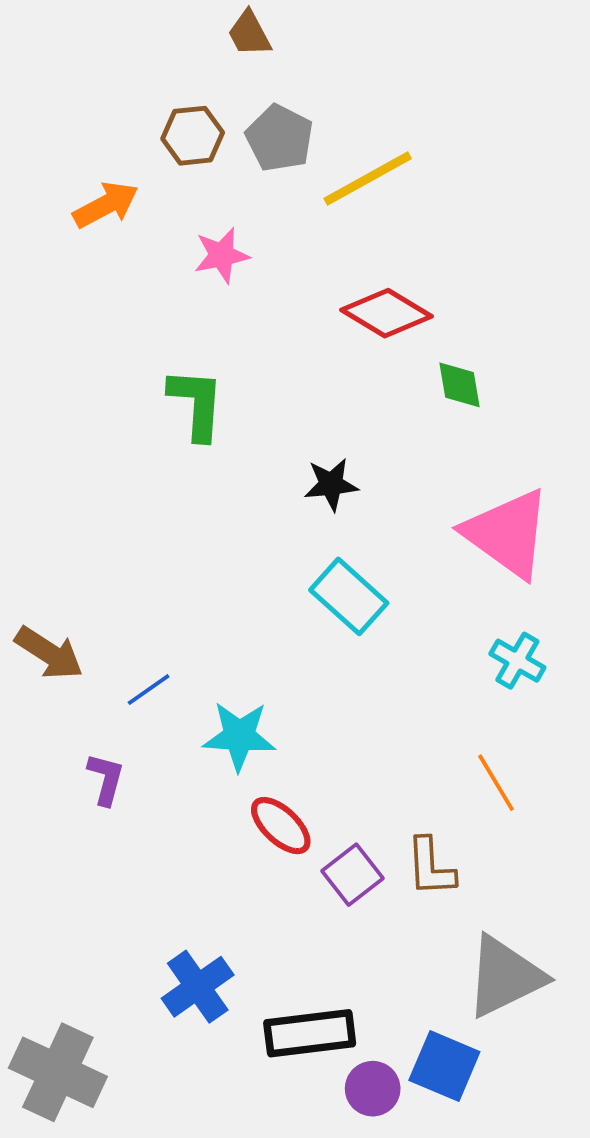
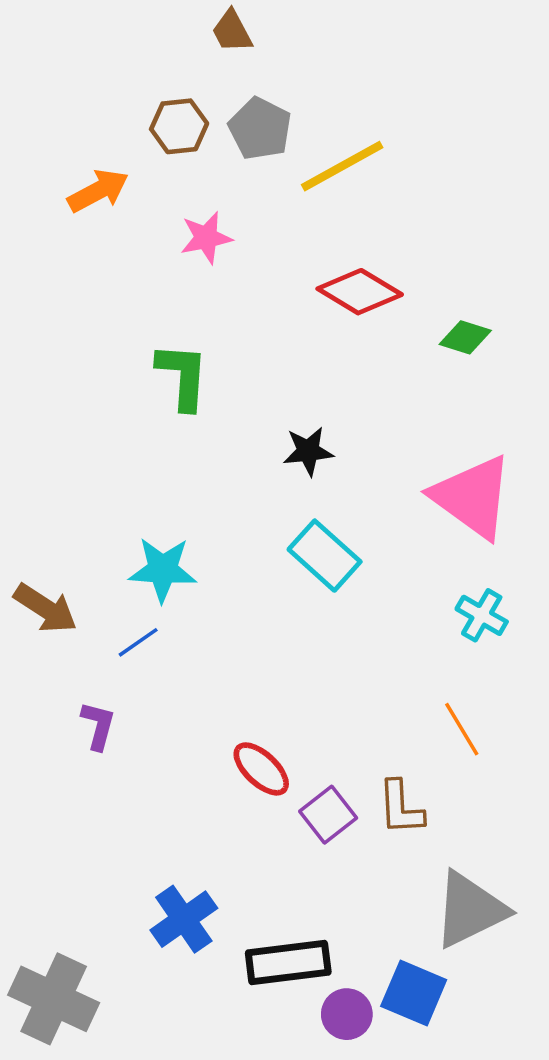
green diamond: (460, 385) -> (465, 337), moved, turned -63
cyan star: (239, 736) -> (163, 570), moved

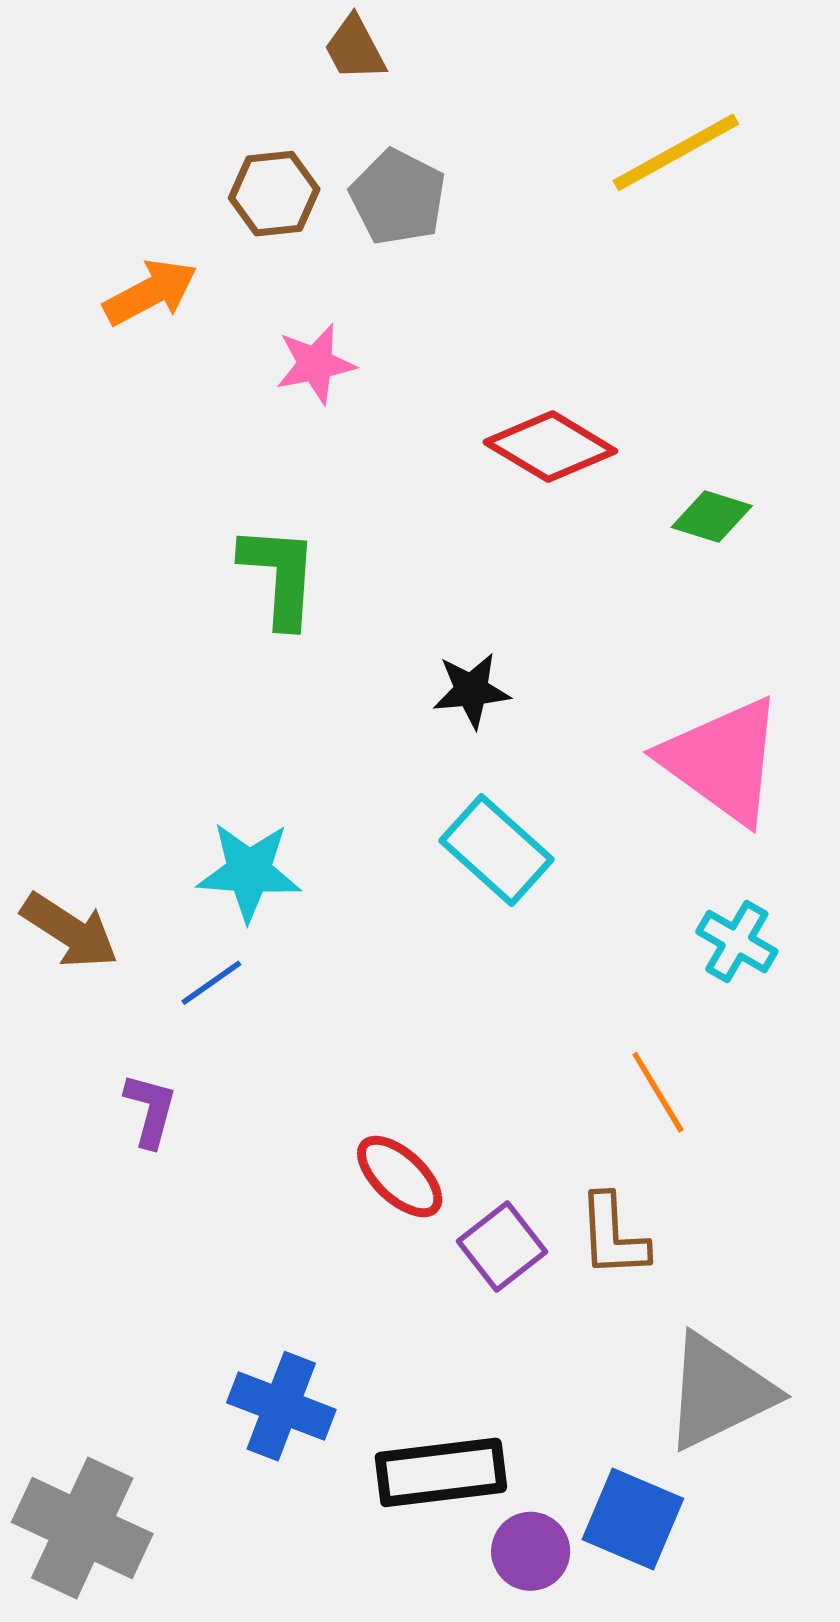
yellow line: (342, 166) -> (676, 152), moved
orange line: (462, 729) -> (658, 1092), moved
blue cross: (184, 919) -> (281, 1406), turned -34

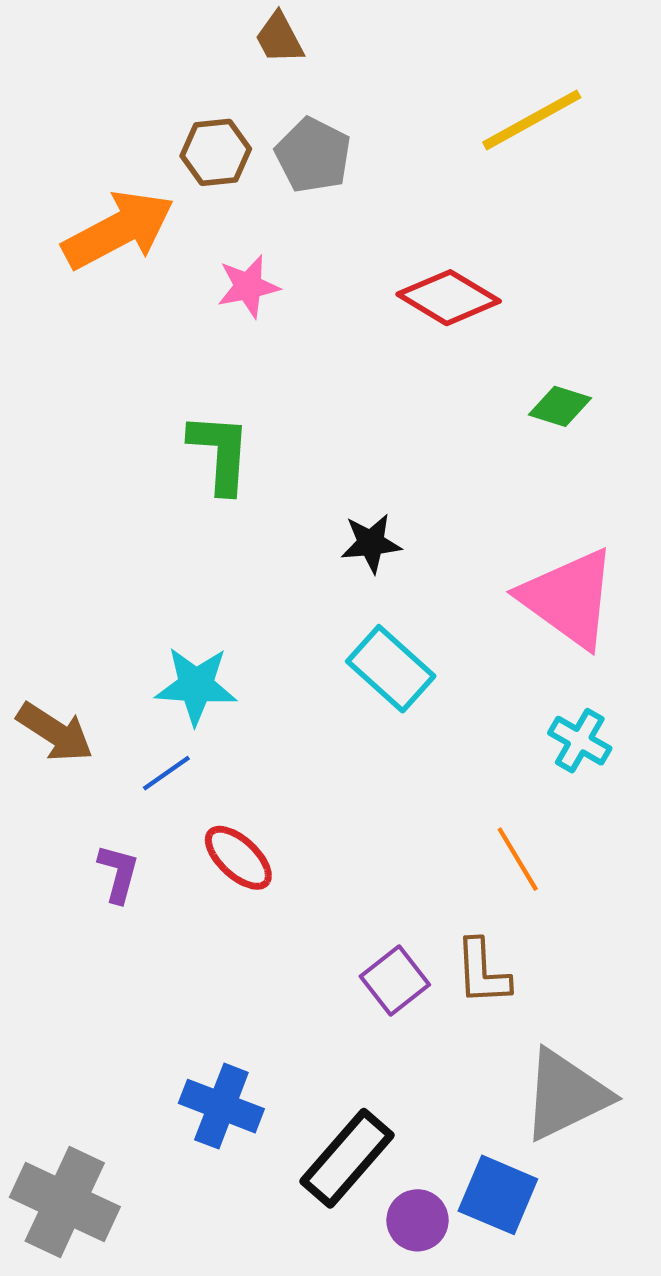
orange arrow: (150, 292) -> (118, 230), size x1.5
red diamond: (550, 447) -> (449, 298), moved
red ellipse: (400, 1176) -> (238, 858), moved
black rectangle: (441, 1472) -> (347, 1158), turned -42

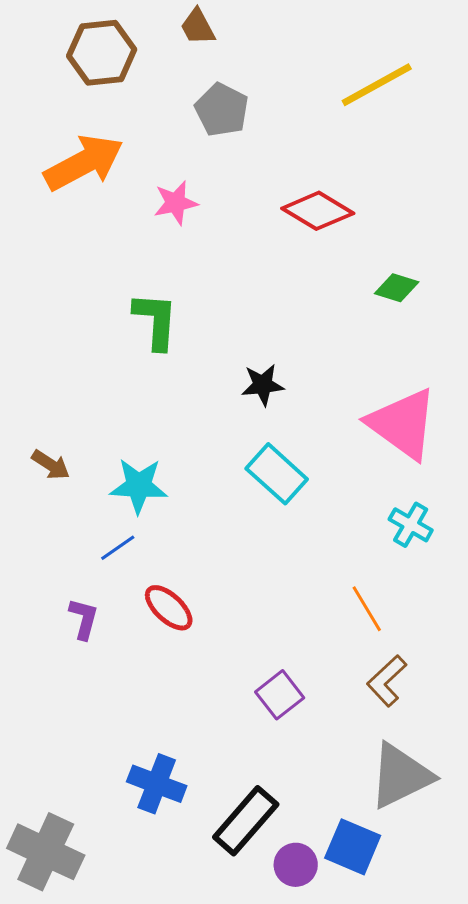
brown hexagon: (216, 152) -> (102, 53), moved, size x1.4
brown arrow: (55, 732) -> (51, 465), moved, size x0.7
brown L-shape: (482, 972) -> (387, 681), moved, turned 50

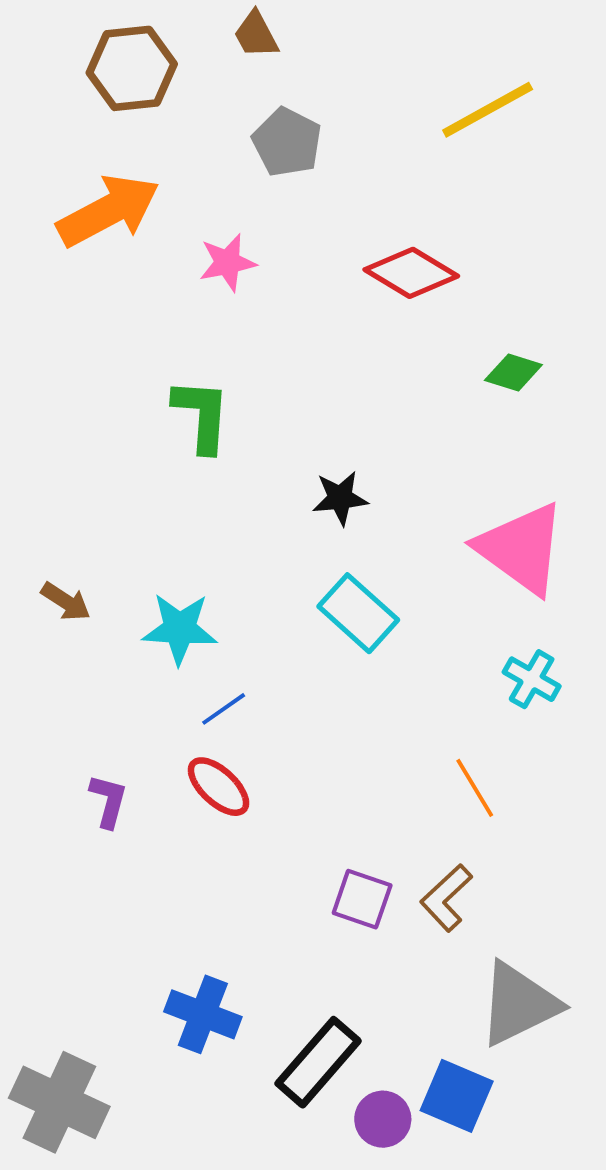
blue line: (118, 548) -> (224, 709), moved
brown L-shape: (387, 681) -> (446, 898), moved
purple square: (280, 695) -> (362, 899), turned -33

